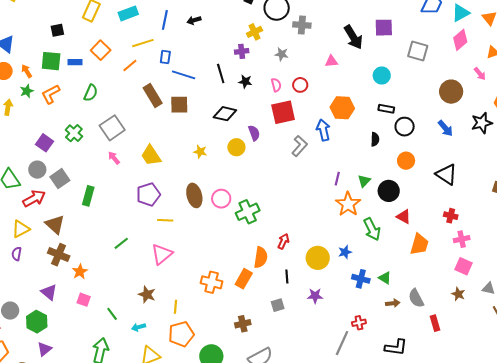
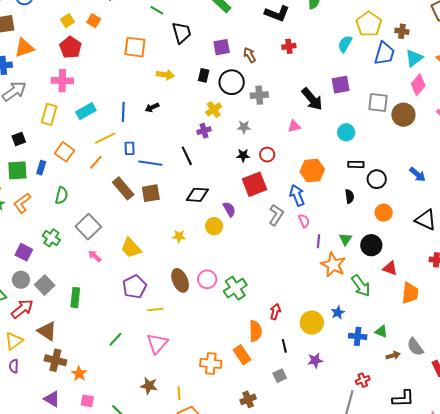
blue rectangle: (75, 62) -> (41, 168), turned -64
black star: (245, 82) -> (243, 155), moved
pink semicircle: (276, 85) -> (304, 221), moved
brown circle: (451, 92) -> (403, 115), moved
orange rectangle: (244, 279) -> (242, 355), turned -54

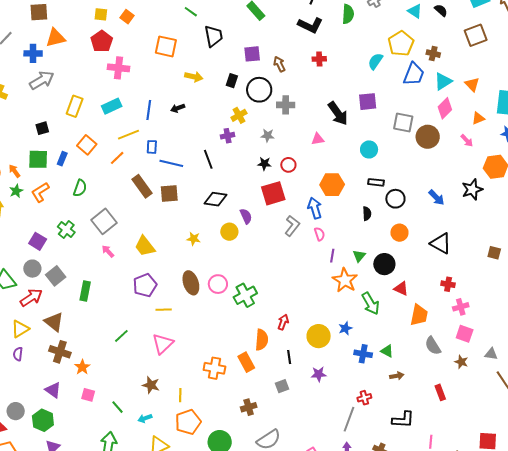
yellow square: (67, 21) -> (101, 14), turned 32
pink cross: (62, 81) -> (118, 68), moved
gray semicircle: (415, 347) -> (433, 346), moved

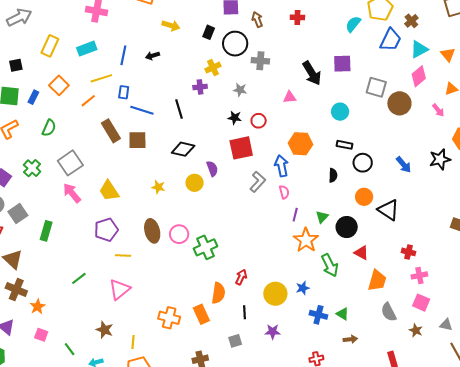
brown cross: (433, 54) -> (411, 21), turned 32
black triangle: (441, 243) -> (388, 210), moved
pink arrow: (108, 251) -> (72, 193), size x1.5

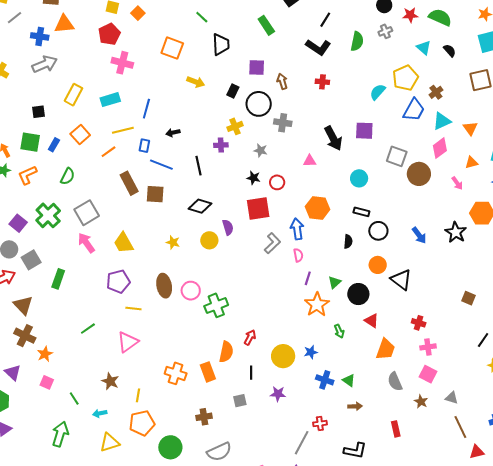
black arrow: (152, 56) -> (173, 133), moved
black star: (440, 159) -> (456, 232), turned -30
green cross: (32, 168) -> (48, 215), size x1.4
green arrow: (330, 265) -> (339, 331), size x0.6

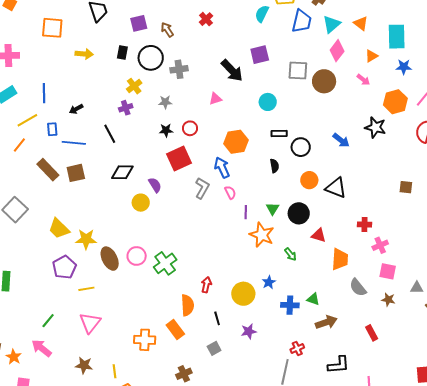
red cross: (322, 82) -> (206, 19), turned -32
yellow star: (173, 242) -> (86, 239), moved, size x1.5
pink arrow: (86, 243) -> (42, 348), moved
brown arrow: (355, 406) -> (326, 322), size x1.5

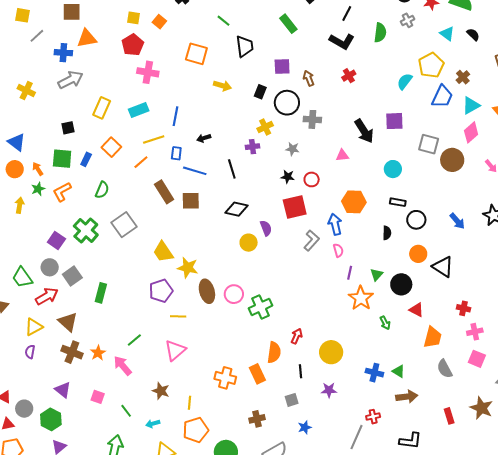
blue star: (269, 282) -> (305, 427), moved
brown star: (388, 300) -> (481, 408), moved, size x1.6
orange star: (14, 357) -> (98, 353), moved

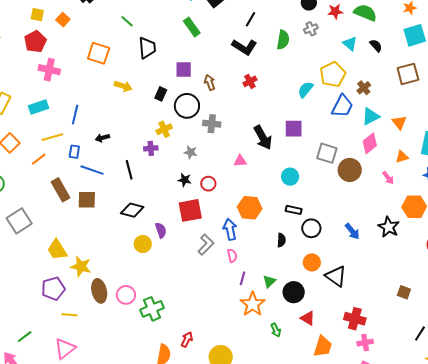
red cross: (464, 308) -> (355, 319), size x1.5

